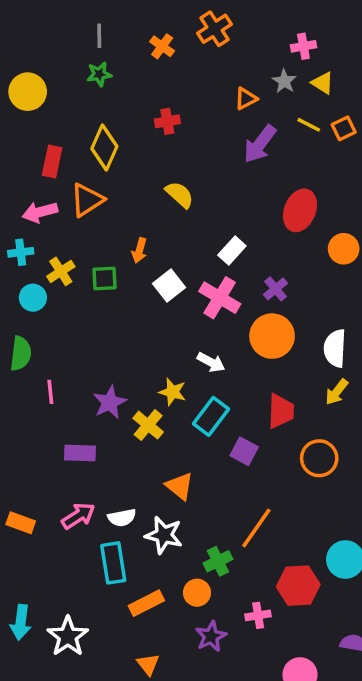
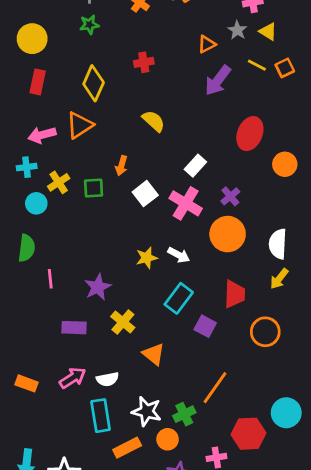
red rectangle: (52, 161) -> (38, 82), moved
yellow star: (173, 392) -> (147, 258), moved, turned -30
yellow cross: (148, 425) -> (123, 322), moved
white star: (164, 535) -> (147, 411), moved

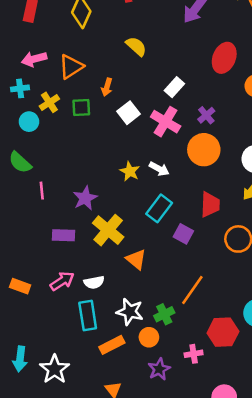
orange triangle: (80, 125) -> (71, 67), moved
green semicircle: (27, 248) -> (20, 162), turned 125
yellow star: (147, 258) -> (130, 171), turned -30
yellow cross: (123, 322) -> (108, 230), size x1.4

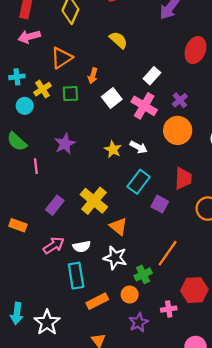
pink arrow: (34, 59) -> (29, 37), moved
purple star: (85, 198) -> (65, 144), moved
purple rectangle: (63, 235) -> (55, 205), turned -54
orange rectangle: (20, 286) -> (18, 225), moved
white star: (130, 312) -> (115, 258), moved

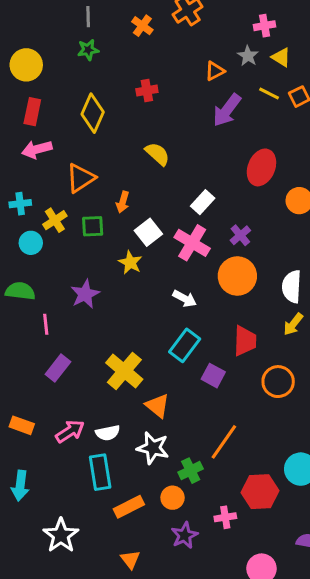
green semicircle: (17, 142) -> (20, 291), turned 145
yellow star: (113, 149) -> (130, 262), moved
purple rectangle: (55, 205) -> (58, 368), moved
orange rectangle: (18, 225) -> (22, 425), moved
cyan arrow: (17, 314) -> (20, 486), moved

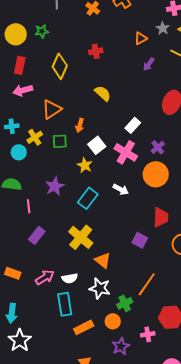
green star: (88, 50) -> (42, 31), moved
purple arrow: (227, 110) -> (149, 64), size x0.6
cyan rectangle: (185, 345) -> (88, 198), moved
white star: (61, 535) -> (20, 340), moved

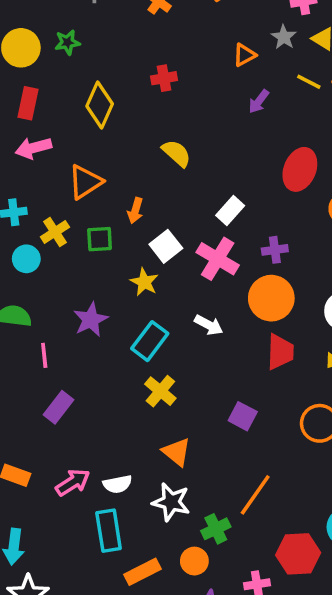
purple cross: (158, 147) -> (275, 250), turned 32
red trapezoid: (161, 217) -> (280, 352), moved
yellow cross: (81, 237) -> (160, 391), moved, size x0.7

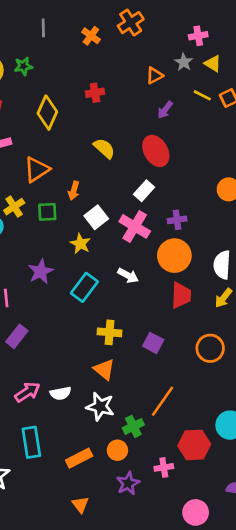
red ellipse: (300, 169) -> (156, 151), moved, turned -52
yellow cross: (160, 391) -> (109, 332), moved, turned -35
cyan rectangle: (109, 531) -> (31, 442), moved

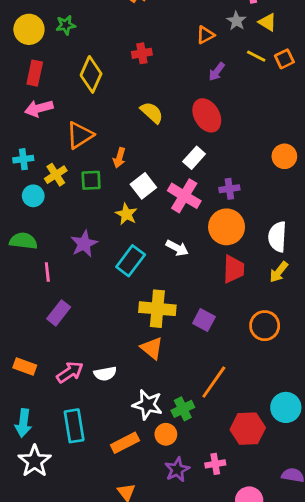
yellow cross: (109, 332) -> (157, 309), size x1.4
white star: (100, 407) -> (148, 405), moved
pink cross: (164, 467) -> (215, 464), moved

